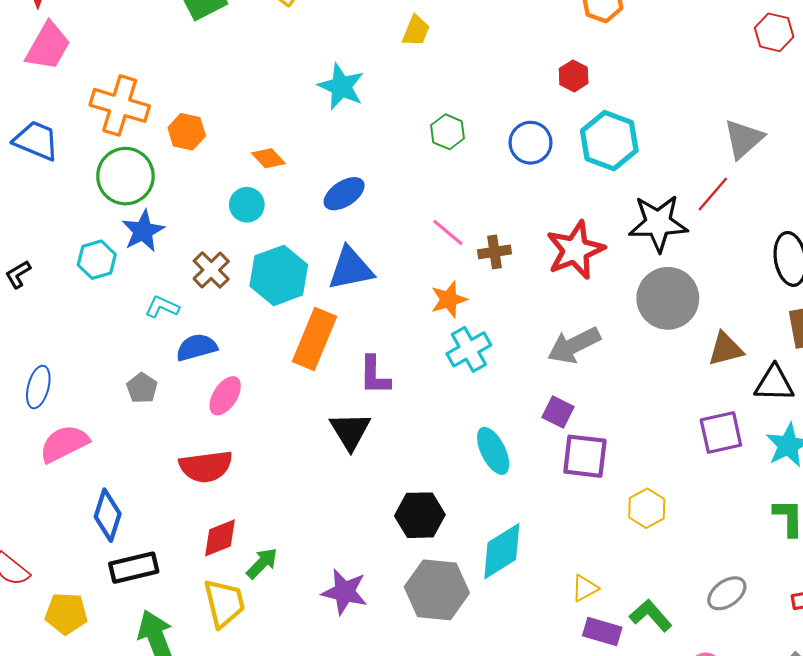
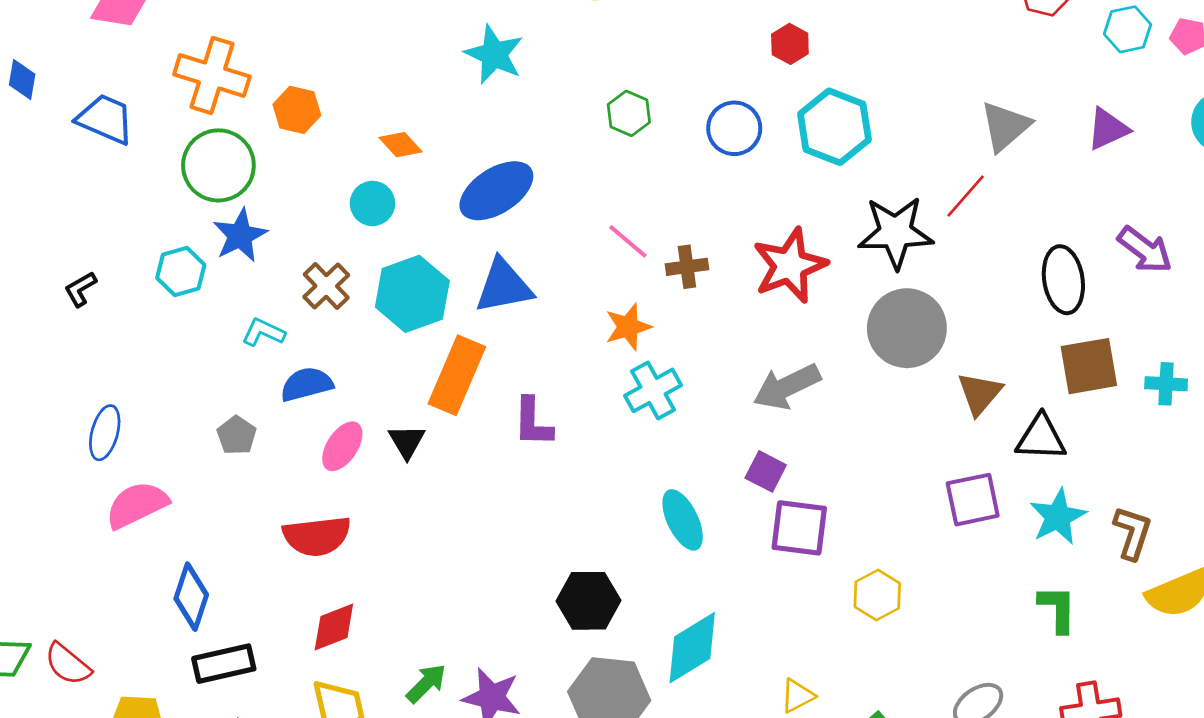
blue ellipse: (344, 194) -> (496, 191), size x1.4
brown triangle: (726, 349) -> (980, 394), turned -36
black triangle: (350, 431) -> (407, 441), moved, size x0.7
green arrow: (262, 563) -> (426, 683), moved

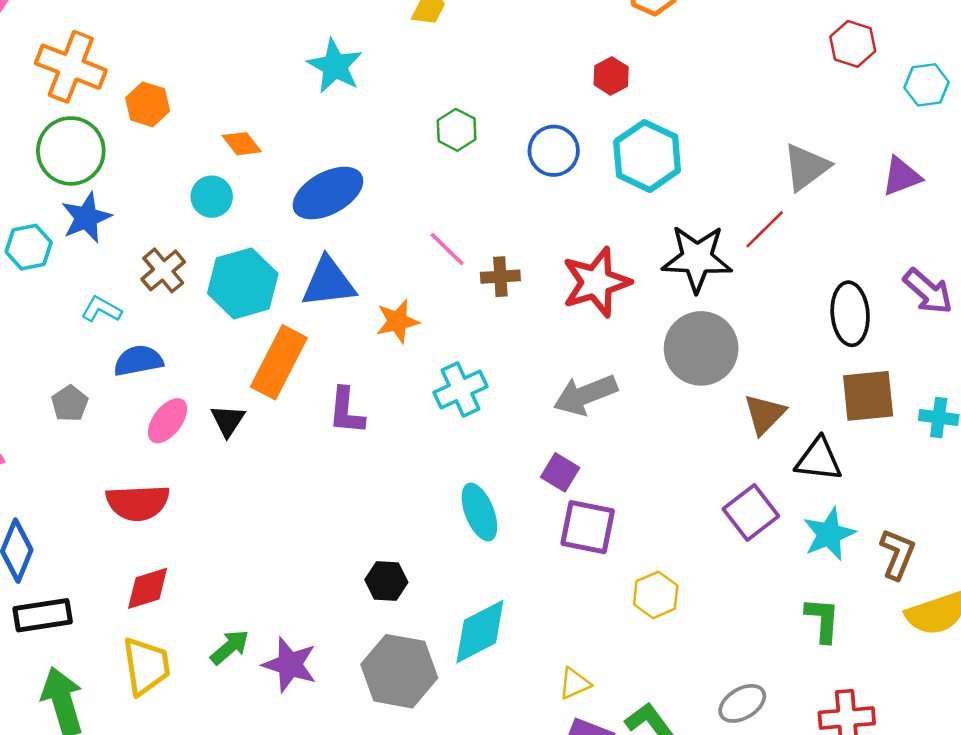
orange star: (628, 327) -> (397, 321), moved
purple square: (973, 500) -> (751, 512), turned -30
black hexagon: (588, 601) -> (386, 581), size x0.7

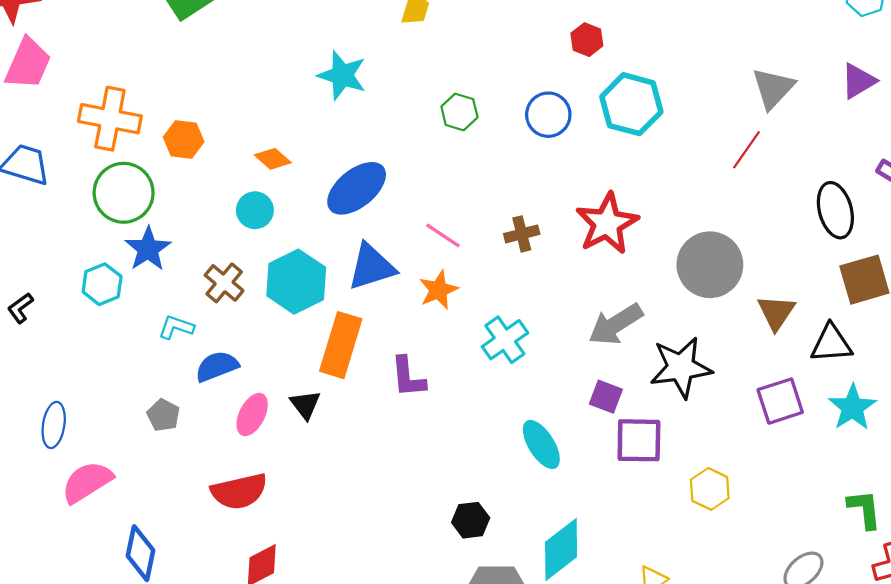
pink line: (447, 249) -> (443, 235), moved
black star: (697, 258) -> (681, 367), moved
purple square: (751, 512) -> (780, 401), turned 30
green L-shape: (823, 620) -> (864, 509), moved

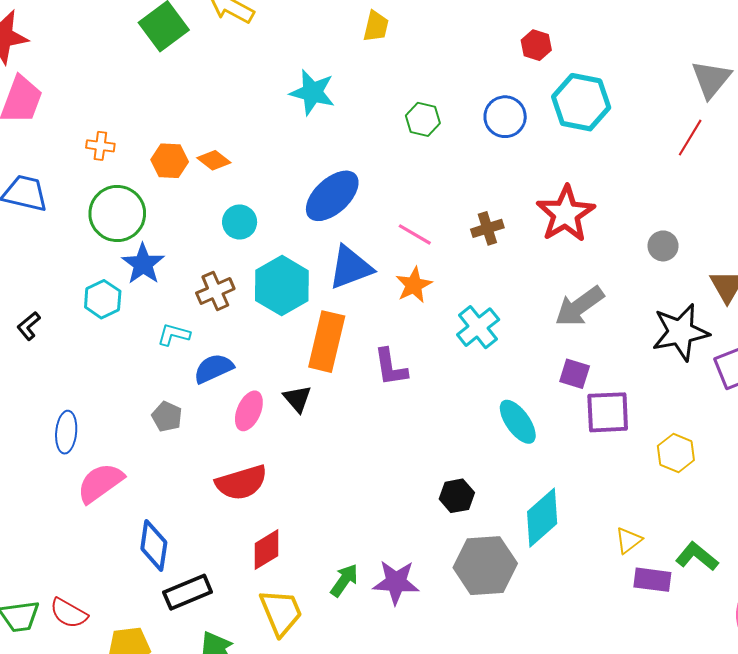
orange cross: (110, 119) -> (100, 146), size x0.5
orange diamond: (273, 159) -> (214, 160), moved
gray circle: (710, 265) -> (663, 246), size x0.5
brown cross: (224, 283) -> (215, 291), turned 30
black star: (681, 367) -> (680, 332), moved

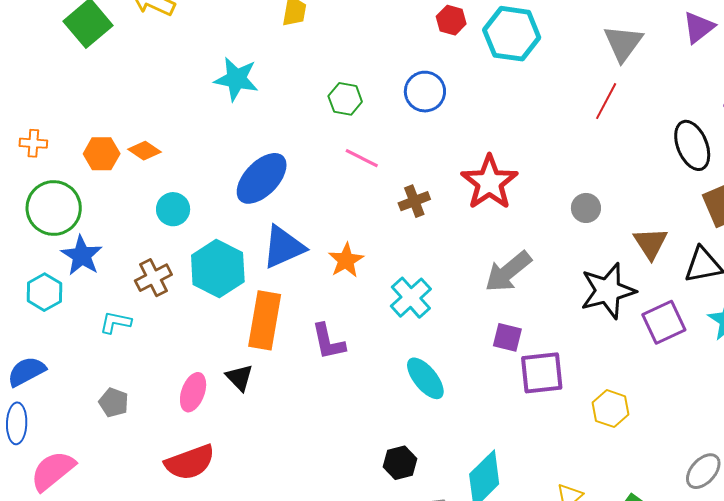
cyan hexagon: (581, 102) -> (512, 34), moved
pink line: (415, 234) -> (362, 158), moved
blue semicircle: (213, 368) -> (26, 371), moved
cyan ellipse: (518, 422) -> (425, 378), moved

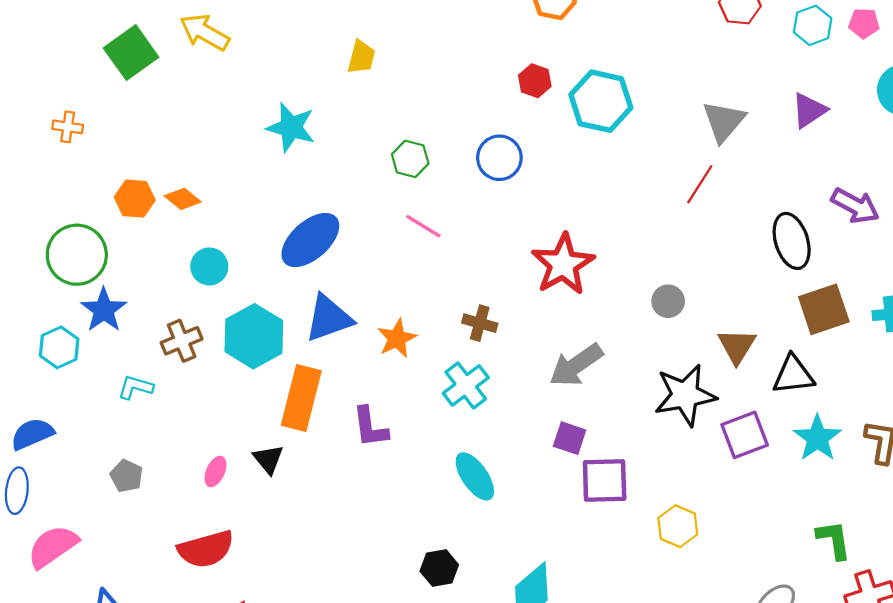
orange cross: (33, 143) -> (68, 127), moved
brown cross: (414, 201) -> (480, 323), moved, turned 32
pink ellipse: (193, 392) -> (215, 472), size x0.7

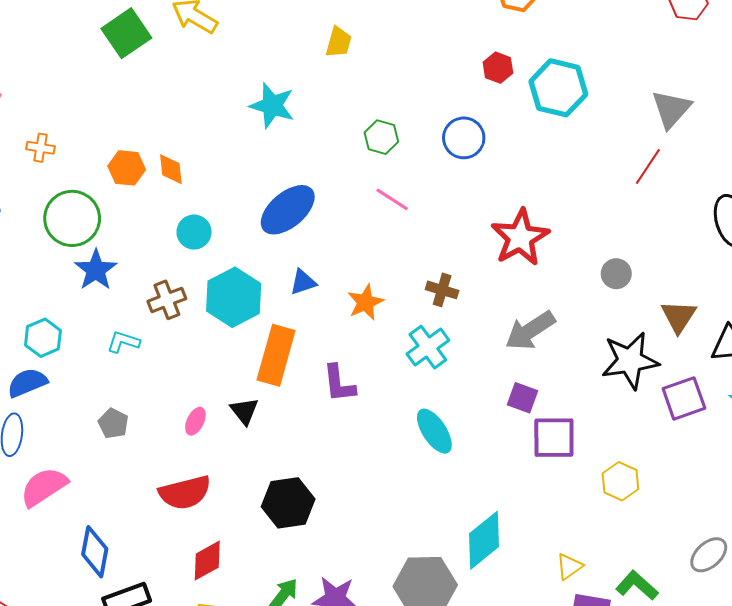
orange cross: (68, 127) -> (40, 148), moved
orange diamond: (183, 199) -> (171, 169), turned 44
blue triangle: (329, 318) -> (303, 282), size x0.6
cyan hexagon: (59, 347) -> (43, 338), moved
black hexagon: (439, 568) -> (288, 503), moved, size x1.5

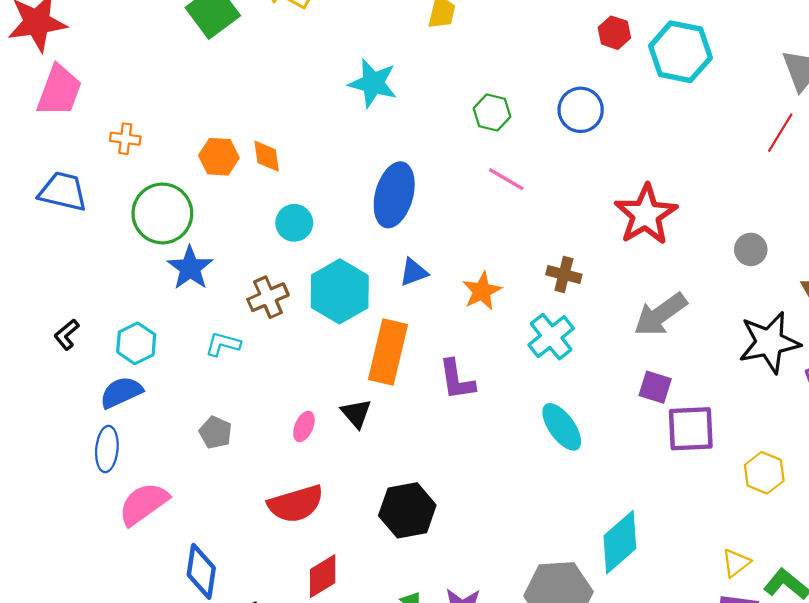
blue ellipse: (288, 210) -> (394, 195), turned -32
yellow triangle: (569, 567) -> (736, 563), moved

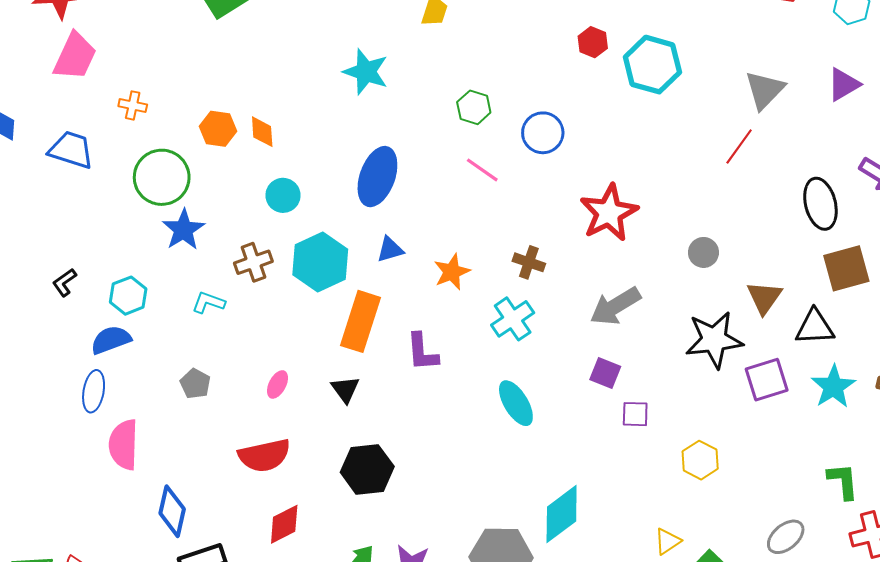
blue circle: (581, 110) -> (543, 133), moved
black triangle: (356, 413) -> (345, 389), moved
purple square: (691, 429) -> (635, 414), size x0.6
pink semicircle: (144, 504) -> (124, 445), turned -57

